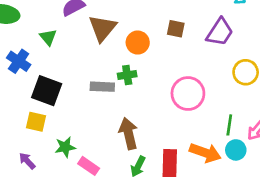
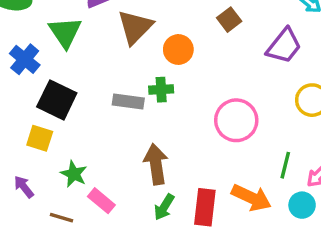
brown square: (176, 29) -> (229, 20), moved, turned 36
green triangle: (48, 37) -> (65, 32), size x1.5
green star: (65, 147) -> (74, 174), turned 30
cyan circle: (236, 150) -> (302, 205), moved

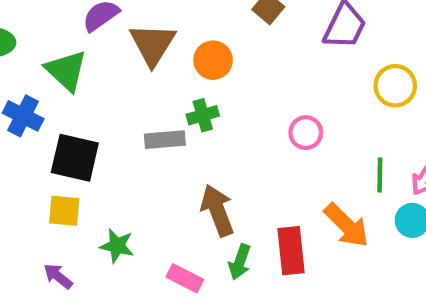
pink circle: (236, 120) -> (306, 133), size x0.6
orange arrow: (251, 198) -> (347, 225), turned 33
pink rectangle: (101, 201) -> (185, 278), moved

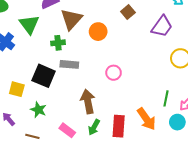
green cross: (203, 115) -> (58, 43), moved
pink circle: (306, 133) -> (114, 73), moved
black square: (75, 158) -> (44, 76), moved

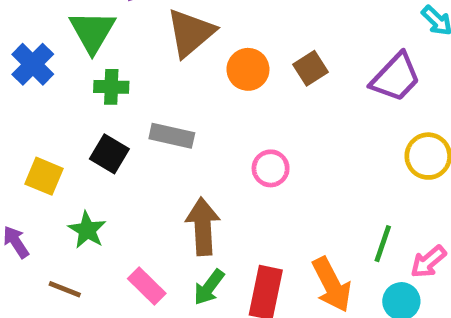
brown square: (128, 12) -> (311, 68), moved
green cross: (58, 43) -> (111, 87), moved
black square: (44, 76) -> (109, 154), size x0.7

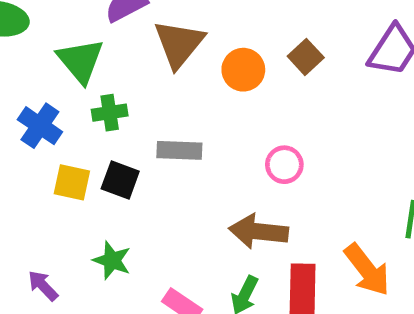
blue cross: (33, 64) -> (40, 126), moved
yellow square: (44, 176) -> (72, 182), moved
brown arrow: (203, 226) -> (259, 231), moved, turned -70

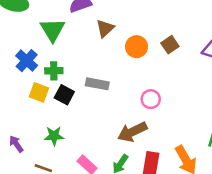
brown triangle: (179, 44) -> (105, 28), size x0.7
green cross: (110, 113) -> (54, 71), moved
brown arrow: (259, 231) -> (132, 132), turned -40
green star: (112, 260) -> (54, 136), turned -30

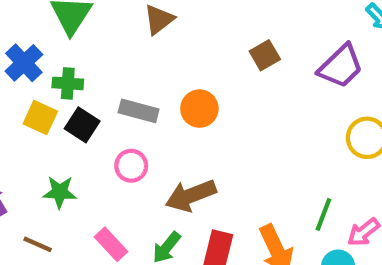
orange circle: (137, 47) -> (199, 109), moved
pink circle: (151, 99) -> (131, 166), moved

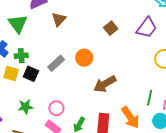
gray rectangle: (139, 111) -> (56, 63), turned -48
pink circle: (131, 166) -> (56, 108), moved
brown arrow: (191, 196) -> (105, 84), moved

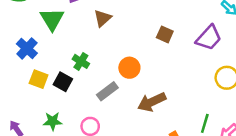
brown square: (111, 28) -> (165, 34), turned -32
green cross: (21, 56) -> (81, 61), moved, turned 32
gray rectangle: (56, 63) -> (107, 91), moved

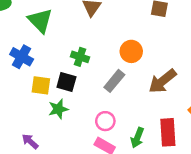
green star: (53, 121) -> (58, 109), moved

